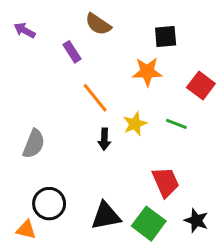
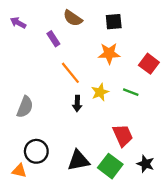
black square: (166, 36) -> (114, 22), moved

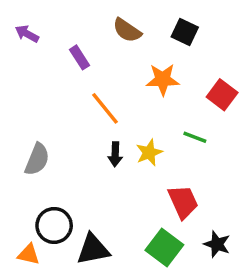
brown semicircle: (73, 18) -> (127, 30), moved
black square: (114, 22) -> (185, 32), moved, turned 30
yellow star: (100, 92) -> (149, 153), moved
black triangle: (78, 160) -> (93, 249), moved

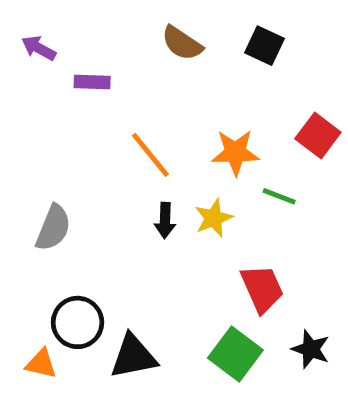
purple rectangle: (80, 57) -> (92, 82), moved, turned -55
orange star: (163, 80) -> (235, 152), moved

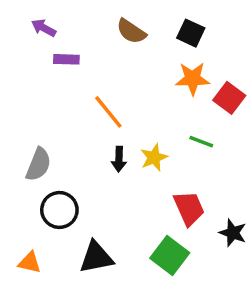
purple arrow: (39, 48) -> (44, 28), moved
orange star: (235, 152) -> (193, 79), moved
black circle: (78, 322) -> (59, 210), moved
black star: (311, 349) -> (233, 233), moved

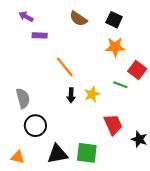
red square: (229, 98) -> (137, 70), moved
gray semicircle: (38, 164) -> (23, 98), turned -36
green square: (170, 256) -> (87, 153), moved, turned -30

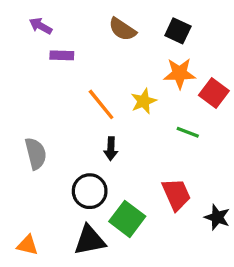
red square: (137, 70) -> (214, 93), moved
yellow star: (92, 94) -> (144, 101), moved
black circle: (35, 126) -> (90, 191), moved
green square: (87, 153) -> (127, 219), moved, turned 30

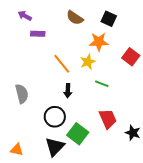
orange star: (180, 73) -> (99, 42), moved
green line: (188, 132) -> (102, 84), moved
black triangle: (90, 240) -> (55, 147), turned -35

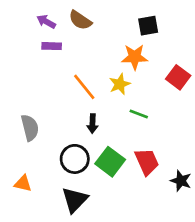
purple arrow: (25, 16) -> (46, 22), moved
brown semicircle: (75, 18) -> (80, 20), moved
black square: (109, 19) -> (148, 26), turned -35
green square: (78, 134) -> (110, 162), moved
orange triangle: (17, 150) -> (23, 183), moved

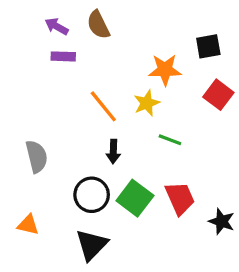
brown semicircle: (80, 20) -> (98, 25), turned 30
black square: (148, 26) -> (208, 46), moved

